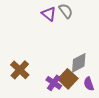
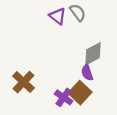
gray diamond: (79, 63) -> (93, 54), moved
purple semicircle: (89, 84) -> (87, 73), moved

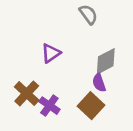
purple triangle: (58, 16) -> (51, 53), moved, turned 48
purple cross: (64, 97) -> (49, 106), moved

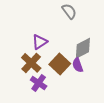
brown cross: (27, 93) -> (31, 63), moved
brown square: (91, 106) -> (60, 64), moved

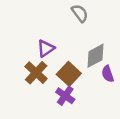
purple semicircle: (78, 65) -> (108, 74), moved
purple cross: (39, 83) -> (65, 96), moved

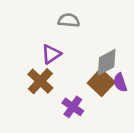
gray semicircle: (80, 13) -> (69, 20), moved, turned -48
brown square: (69, 74) -> (101, 83), moved

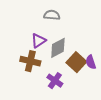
gray diamond: (107, 62) -> (58, 48), moved
brown cross: (40, 81) -> (30, 61), turned -30

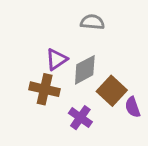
gray semicircle: (52, 15) -> (92, 22), moved
purple semicircle: (91, 62) -> (133, 107), moved

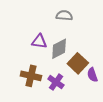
purple triangle: (57, 59) -> (39, 41), turned 42
brown cross: (45, 89) -> (31, 76), moved

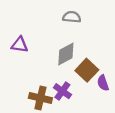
purple triangle: (39, 41) -> (20, 45), moved
brown cross: (31, 76) -> (40, 98), moved

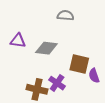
gray diamond: (66, 54) -> (46, 48), moved, turned 35
brown square: (87, 70) -> (79, 64), turned -30

